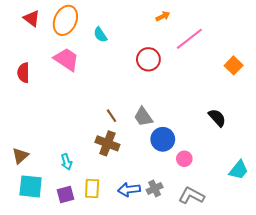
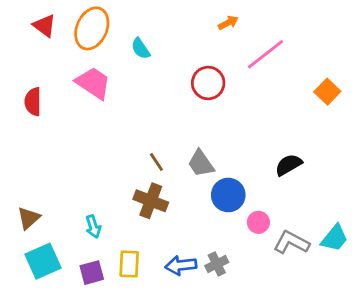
black semicircle: (217, 118) -> (289, 165), moved, turned -78
cyan square: (31, 186) -> (43, 261), turned -30
gray L-shape: (191, 196) -> (291, 242), moved

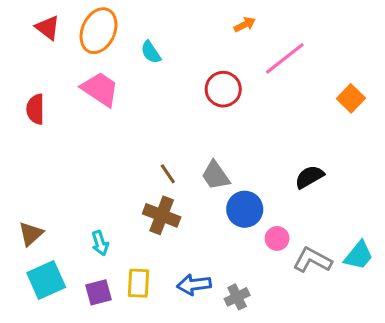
gray cross: (217, 264) -> (237, 297), moved

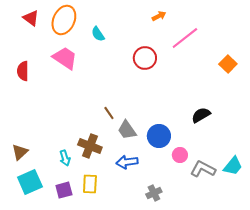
gray trapezoid: (215, 175) -> (127, 130), moved
brown cross: (162, 215) -> (90, 146), moved
blue arrow: (194, 285) -> (127, 162), moved

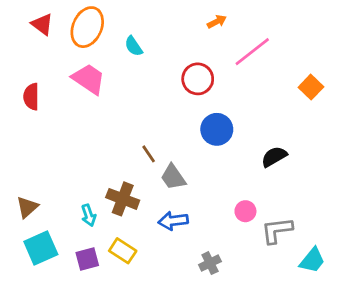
blue circle: (159, 136) -> (217, 129), moved
cyan trapezoid: (233, 166) -> (312, 260), moved
gray L-shape: (203, 169) -> (277, 230), turned -35
yellow rectangle: (90, 184) -> (123, 251), turned -60

